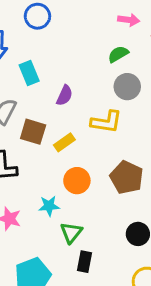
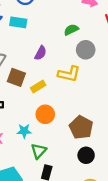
green semicircle: (118, 54) -> (71, 30), moved
cyan rectangle: (29, 73) -> (18, 22), moved, turned -63
brown pentagon: (127, 177) -> (81, 127), moved

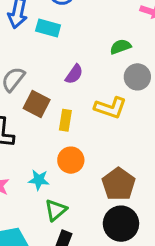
yellow rectangle: (38, 86) -> (65, 120), turned -56
black circle: (86, 155) -> (121, 224), size x1.5

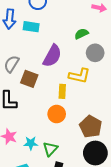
purple semicircle: (74, 74) -> (52, 56), size x1.6
yellow rectangle: (65, 120) -> (62, 91), moved
cyan star: (39, 180) -> (31, 143), moved

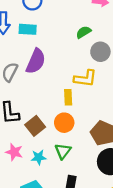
purple semicircle: (52, 56) -> (36, 61), moved
brown square: (29, 79) -> (35, 126), moved, turned 36
green triangle: (50, 149) -> (63, 151), moved

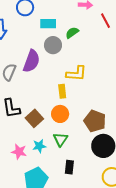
cyan rectangle: (28, 29) -> (48, 24), moved
gray circle: (100, 52) -> (53, 45), moved
pink star: (14, 152) -> (19, 152), moved

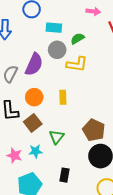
yellow L-shape: (76, 74) -> (77, 64), moved
orange circle: (60, 114) -> (34, 97), moved
green triangle: (60, 139) -> (57, 137), moved

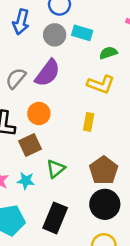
gray circle: (57, 50) -> (55, 35), moved
yellow rectangle: (63, 97) -> (89, 122), moved
black rectangle: (64, 175) -> (55, 218), size x1.6

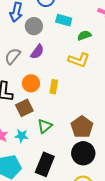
gray circle: (55, 35) -> (34, 26), moved
purple semicircle: (48, 73) -> (37, 52), size x0.7
yellow rectangle: (89, 122) -> (54, 87), moved

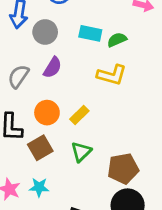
cyan rectangle: (64, 20) -> (90, 33), moved
yellow rectangle: (54, 87) -> (79, 115), turned 40
green triangle: (45, 126) -> (81, 152), moved
brown pentagon: (82, 127) -> (123, 169), turned 30

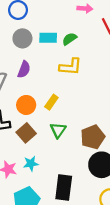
gray circle: (45, 32) -> (22, 38), moved

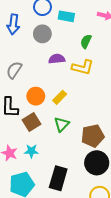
cyan rectangle: (48, 38) -> (66, 16), moved
green semicircle: (70, 39) -> (86, 41), turned -40
purple semicircle: (24, 69) -> (57, 59), moved, turned -126

